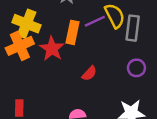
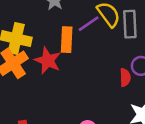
red semicircle: (89, 73) -> (125, 77), moved, turned -35

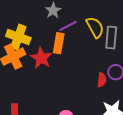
purple line: (89, 24) -> (68, 26), moved

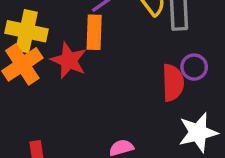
red semicircle: (102, 80) -> (173, 83), size x1.5

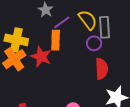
purple circle: (194, 67) -> (94, 43), moved

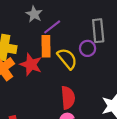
yellow semicircle: (88, 20) -> (67, 59), moved
red semicircle: (102, 69) -> (68, 98), moved

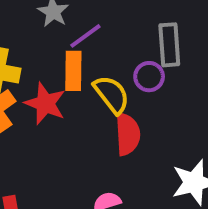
red semicircle: (68, 98) -> (128, 134), moved

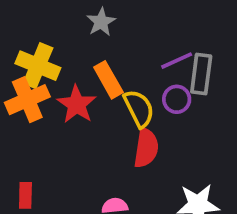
purple line: (85, 36) -> (177, 61), moved
orange rectangle: (73, 71) -> (108, 80), turned -42

